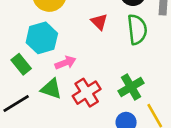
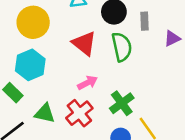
red triangle: (99, 22) -> (84, 43), size x1.5
pink arrow: (66, 63) -> (87, 83), moved

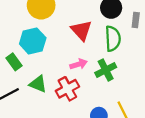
green cross: (122, 103) -> (106, 70), moved

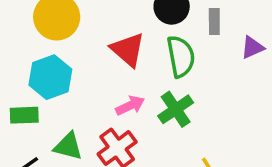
green rectangle: (14, 62) -> (24, 115), turned -49

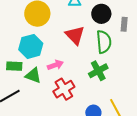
pink arrow: (130, 105) -> (55, 65), moved
green triangle: (68, 146) -> (33, 76), moved

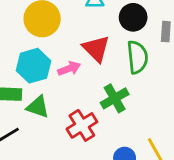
pink arrow: (55, 65) -> (69, 69), moved
green cross: (98, 71) -> (115, 98), moved

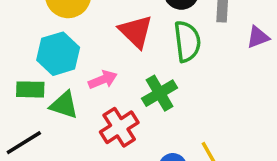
pink arrow: (69, 69) -> (103, 80), moved

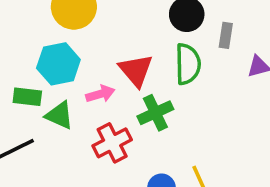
red triangle: (136, 31) -> (136, 70), moved

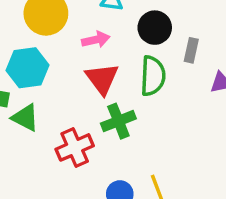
pink arrow: (100, 94) -> (96, 40), moved

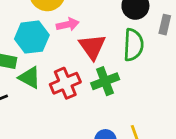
pink arrow: (96, 40) -> (68, 24), moved
red cross: (75, 147) -> (65, 83), moved

